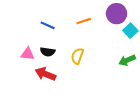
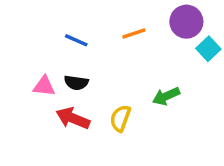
yellow semicircle: (77, 56) -> (120, 118), moved
green arrow: (127, 60) -> (166, 96), moved

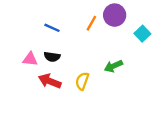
purple circle: (186, 22) -> (115, 15), moved
orange line: (134, 34) -> (91, 23), turned -42

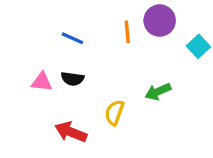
orange line: (91, 23) -> (127, 32), turned -35
red arrow: (50, 81) -> (71, 132), moved

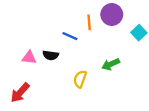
blue line: (72, 38) -> (70, 36), moved
red arrow: (71, 132) -> (20, 93), moved, turned -70

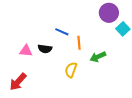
purple circle: (112, 15) -> (109, 13), moved
orange line: (89, 22) -> (79, 43), moved

